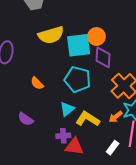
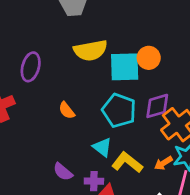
purple diamond: (103, 57) -> (157, 106), moved, turned 65
cyan triangle: (67, 109) -> (102, 147), turned -49
purple semicircle: (26, 119) -> (63, 172), moved

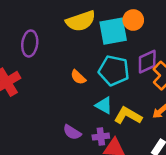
orange semicircle: (67, 110) -> (78, 77), moved

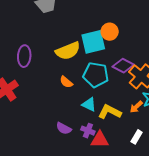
yellow semicircle: (81, 21) -> (68, 51), moved
purple diamond: (147, 62) -> (123, 66), turned 55
purple cross: (101, 137) -> (88, 131), turned 32

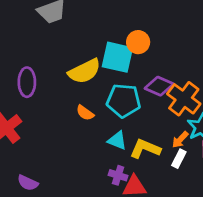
cyan square: (93, 42) -> (117, 57), turned 30
purple semicircle: (64, 128) -> (28, 183), moved
white rectangle: (137, 137) -> (179, 159), moved

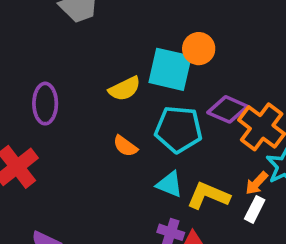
yellow semicircle: (84, 71) -> (125, 89), size x0.7

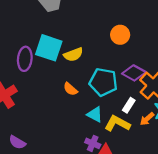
cyan square: (170, 69) -> (49, 48), moved
white rectangle: (255, 209) -> (129, 105), moved

